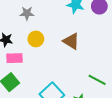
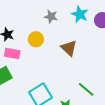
gray star: (27, 13) -> (51, 16), moved

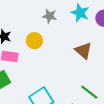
brown triangle: (69, 48) -> (83, 51), moved

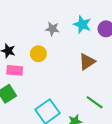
brown triangle: (83, 51) -> (87, 62), turned 48

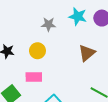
pink rectangle: (15, 70) -> (34, 77), moved

